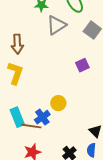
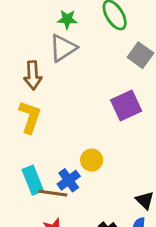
gray triangle: (56, 25) -> (63, 48), moved
purple square: (82, 65) -> (126, 105), size x1.5

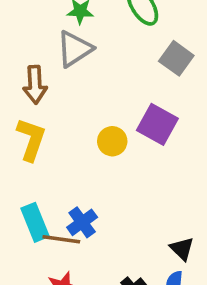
purple square: (126, 105) -> (157, 124), turned -36
yellow circle: (92, 160) -> (112, 141), moved

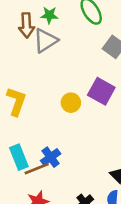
brown arrow: (35, 85) -> (26, 25), moved
brown line: (61, 239) -> (37, 169), turned -30

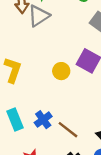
brown line: (37, 169) -> (68, 130), moved, turned 60

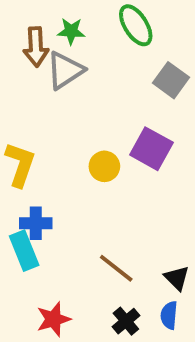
blue cross: (43, 120) -> (36, 223), moved, turned 36

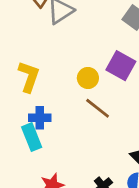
brown line: (116, 268) -> (98, 108), moved

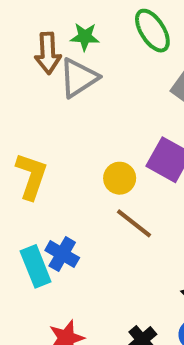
blue cross: (40, 118) -> (62, 254), moved, turned 30

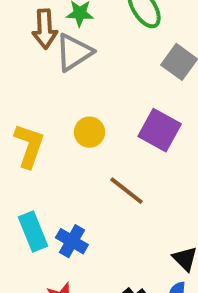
yellow circle: (120, 178) -> (90, 132), moved
blue cross: (62, 254) -> (72, 241), moved

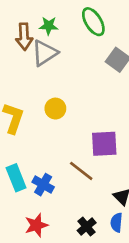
purple square: (160, 130) -> (104, 144), moved, turned -32
brown line: (127, 191) -> (81, 171), moved

